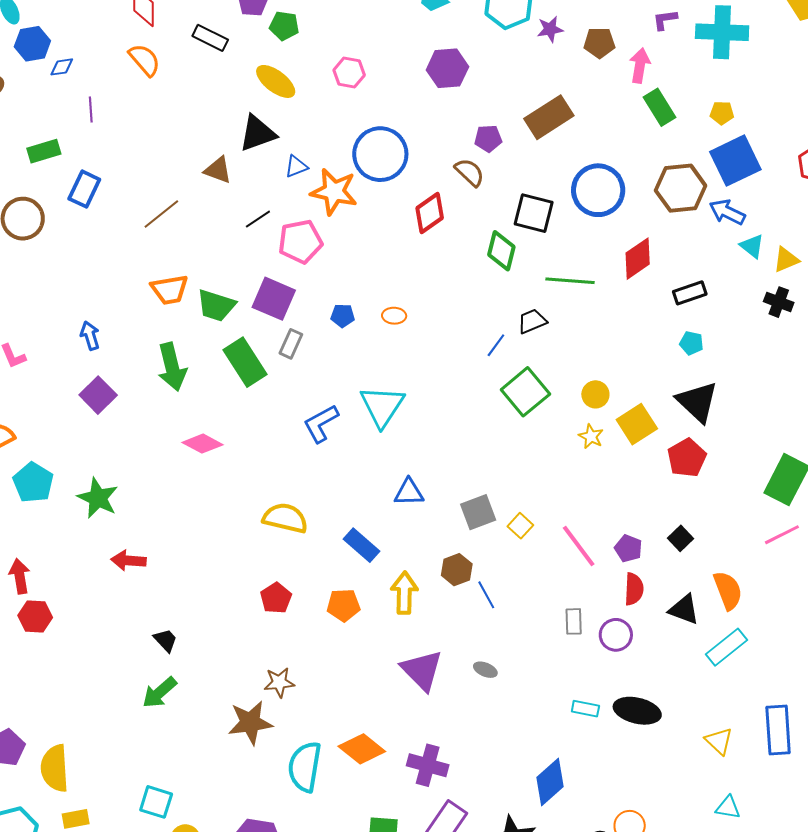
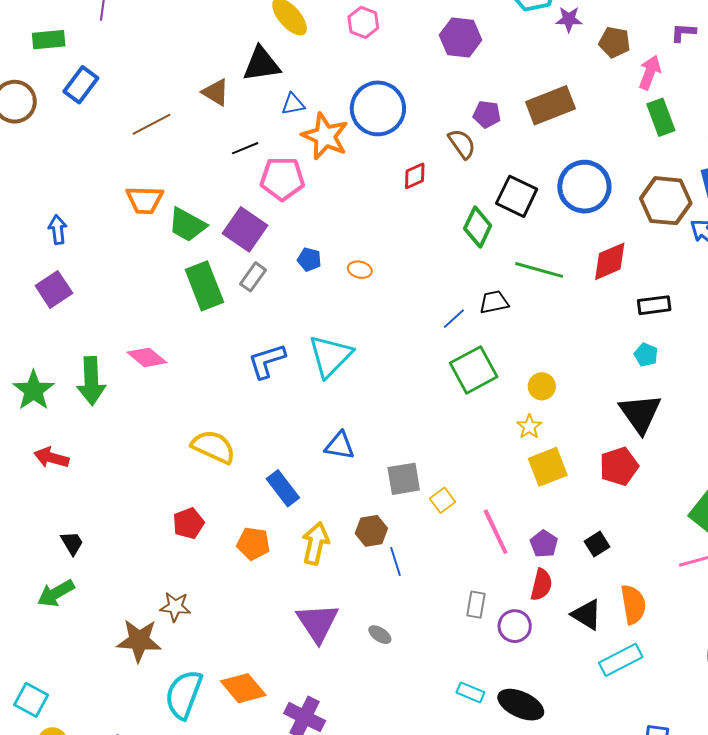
red diamond: (430, 213) -> (415, 176), size x0.7
green arrow: (172, 367) -> (91, 381), moved
yellow square: (637, 424) -> (548, 467), moved

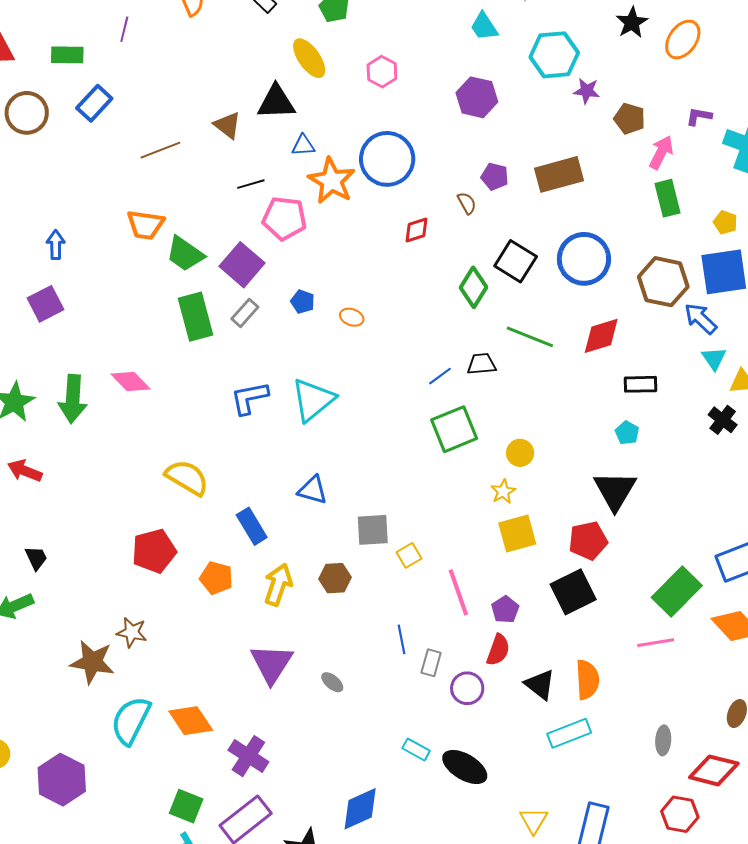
brown semicircle: (462, 144) -> (467, 203), size x0.7
red pentagon: (188, 523) -> (154, 551), size x1.4
black square: (597, 544) -> (573, 592), moved, size x1.8
blue line: (396, 561) -> (402, 639), moved

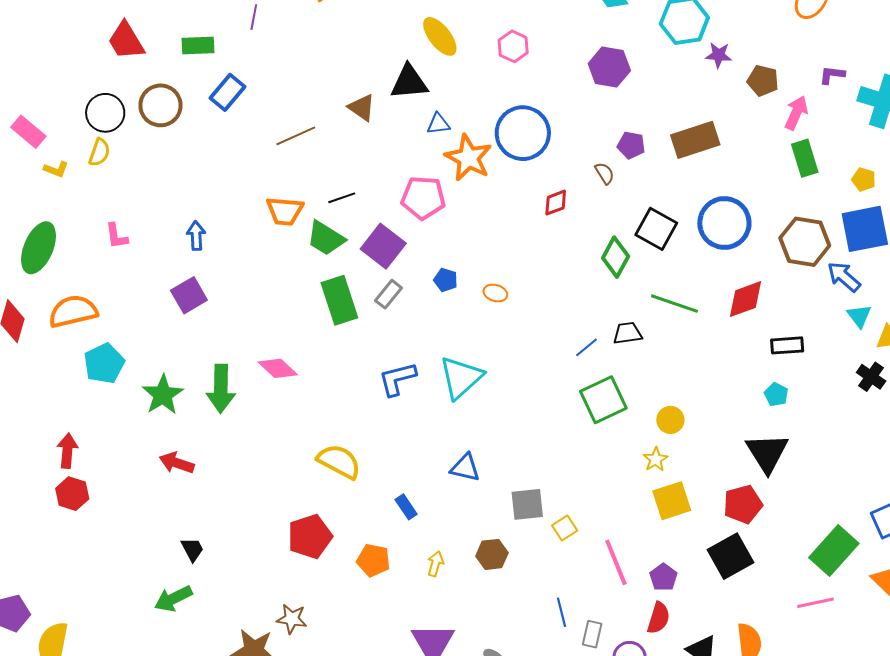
black line: (251, 184) -> (342, 198), moved
blue rectangle: (252, 526) -> (406, 507), size x0.7
yellow arrow: (278, 585) -> (435, 564), size x0.6

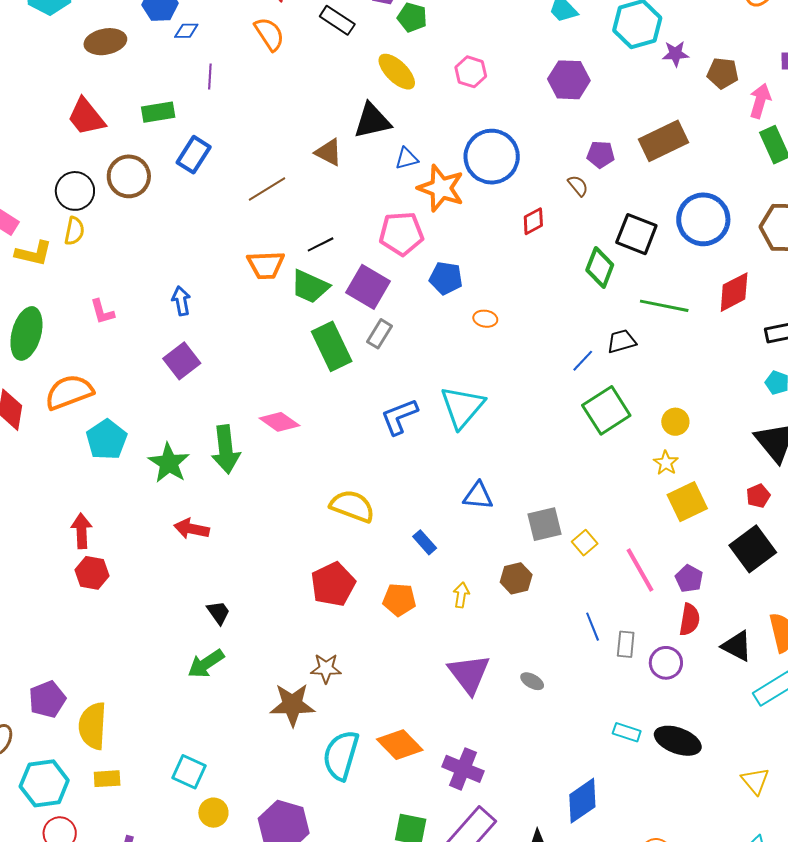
yellow L-shape: (56, 169) -> (34, 253), size x1.5
blue pentagon: (446, 280) -> (446, 278), moved, size x1.4
red pentagon: (743, 504) -> (758, 496), size x0.6

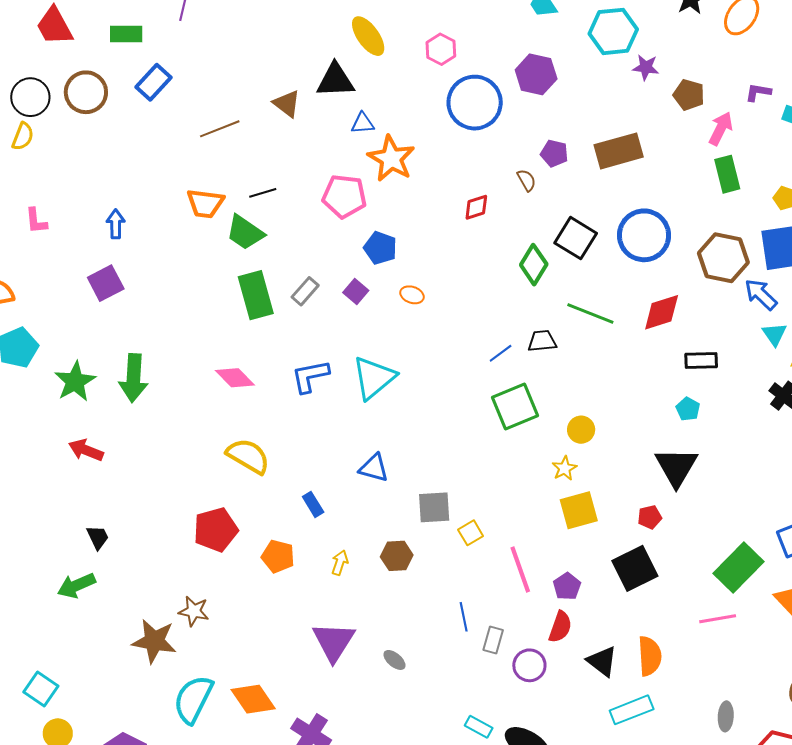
blue circle: (492, 157) -> (475, 103), moved
purple square: (368, 287) -> (356, 292), moved, size x0.6
pink diamond: (279, 422) -> (235, 378), moved

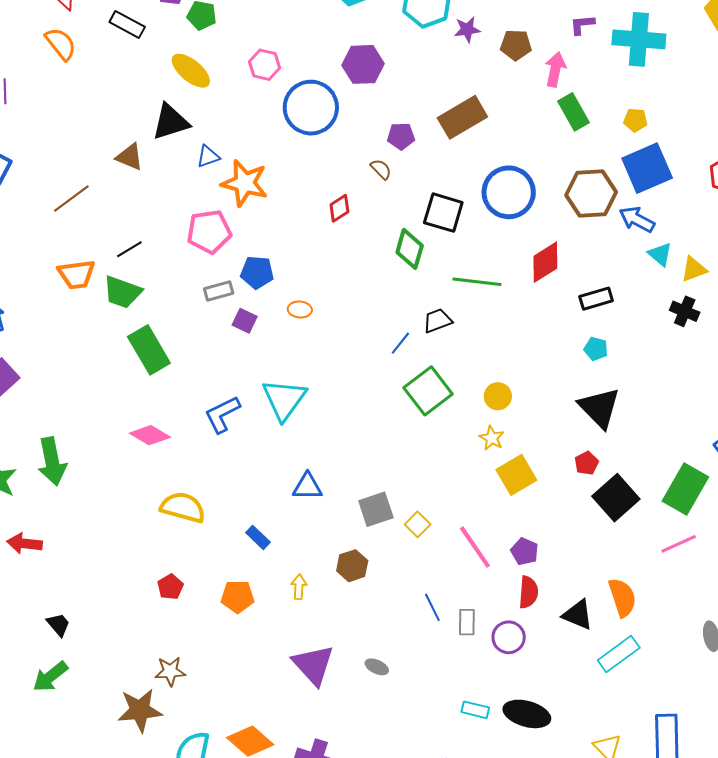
gray rectangle: (305, 291) -> (219, 291), moved, turned 48
red pentagon: (216, 530) -> (170, 587), size x0.6
black square: (635, 568) -> (616, 498), moved

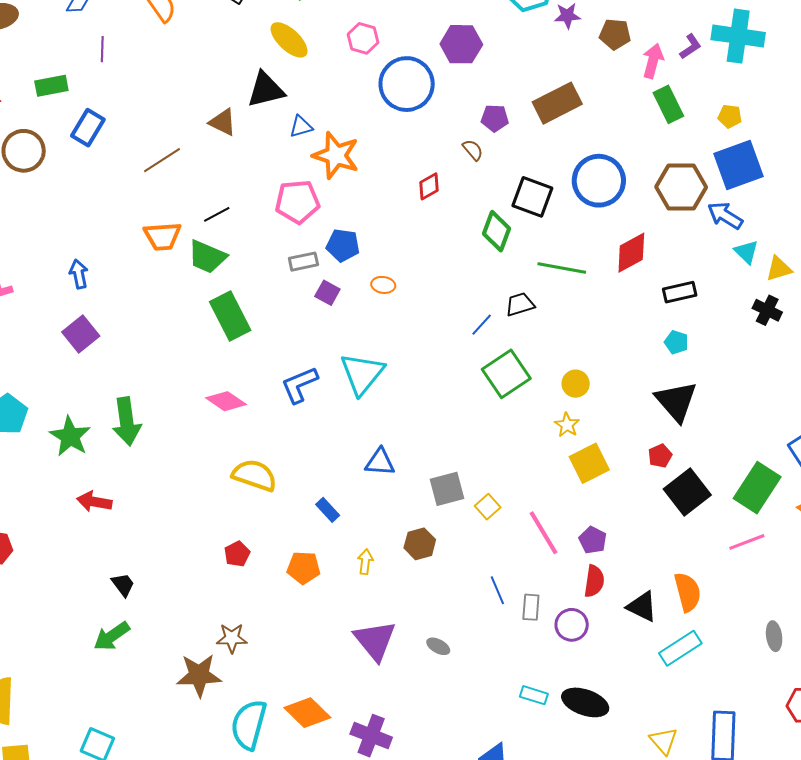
purple L-shape: (582, 25) -> (690, 47), moved, turned 148

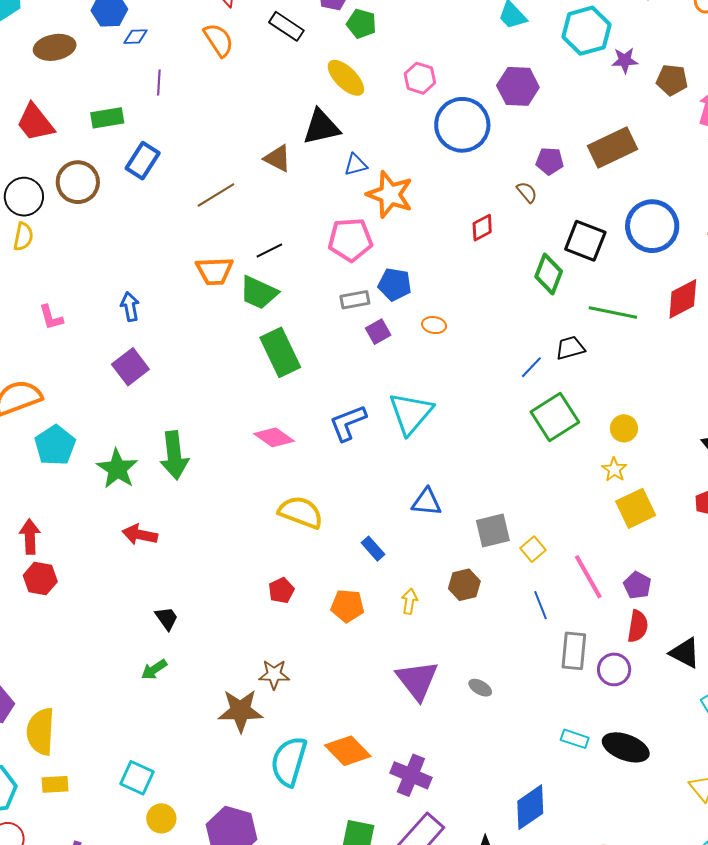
purple square: (327, 293) -> (378, 332), turned 30
blue line: (497, 590) -> (540, 605), moved
gray rectangle: (531, 607) -> (574, 651), size x1.4
green arrow: (112, 636) -> (154, 670), size x0.7

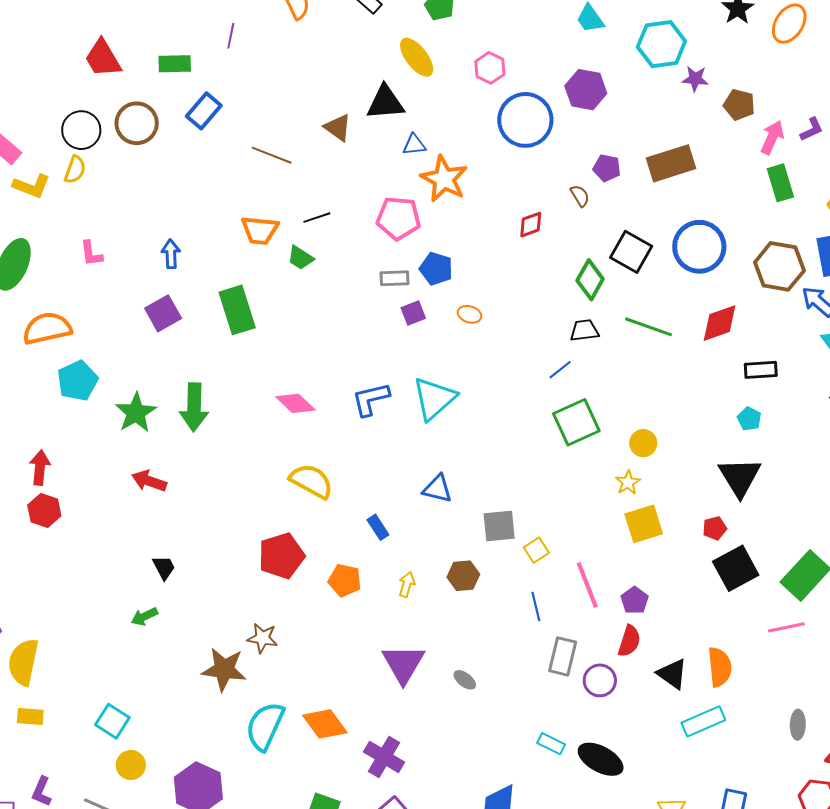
brown line: (216, 195) -> (272, 155), turned 45
green trapezoid: (259, 293) -> (300, 258), size x0.7
black trapezoid: (570, 348) -> (584, 330), moved
green rectangle: (280, 352) -> (237, 310), moved
red pentagon: (281, 590) -> (281, 556), size x1.8

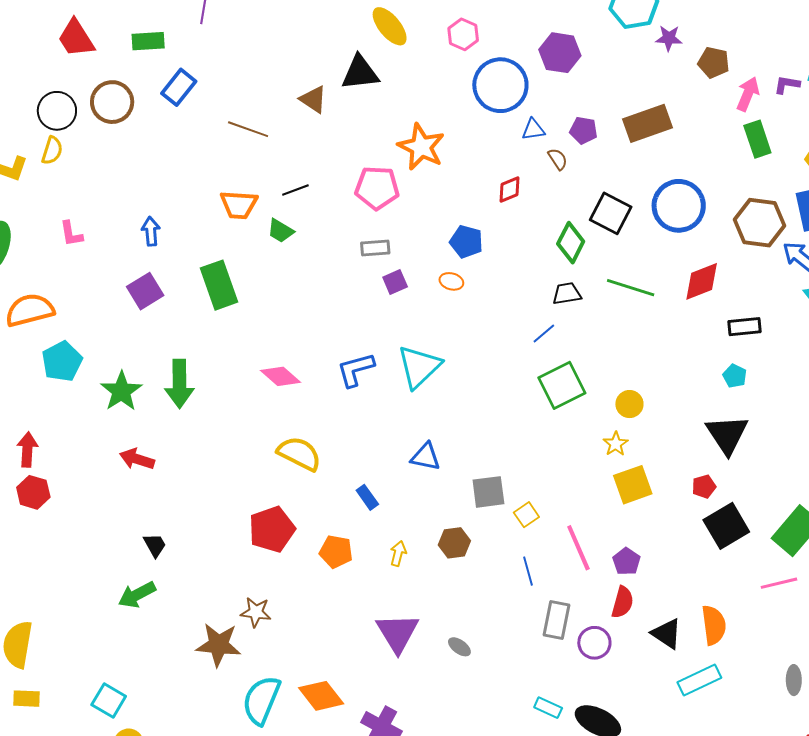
purple L-shape: (812, 129) -> (787, 85), turned -144
blue triangle: (414, 145) -> (533, 130), moved
blue pentagon: (436, 269) -> (466, 242), moved
green arrow: (144, 616) -> (137, 595), size x1.4

